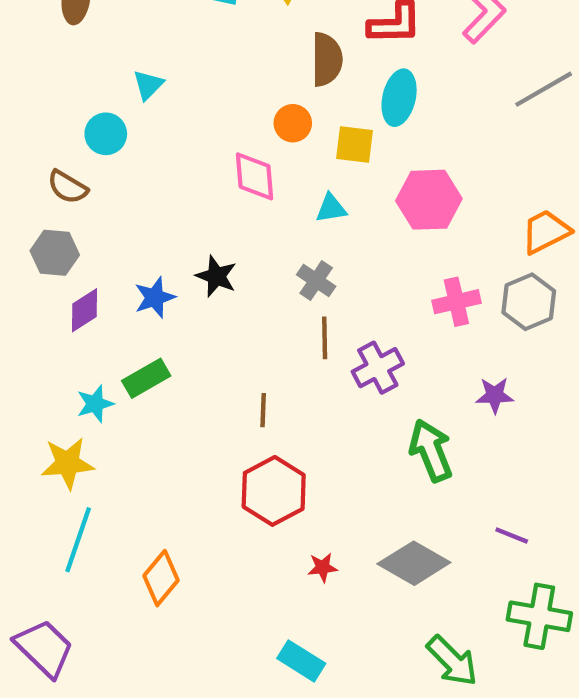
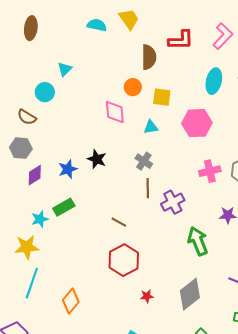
cyan ellipse: (399, 98) -> (214, 81), moved
brown line: (263, 410) -> (119, 222), turned -63
gray diamond: (414, 563) -> (190, 294), turned -68

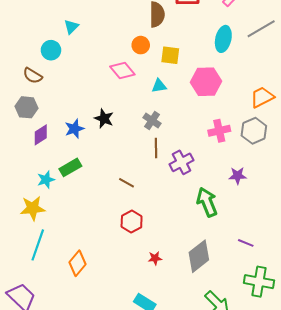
pink diamond: (115, 112) -> (122, 71), turned -35
red hexagon: (124, 260) -> (132, 221), size x0.7

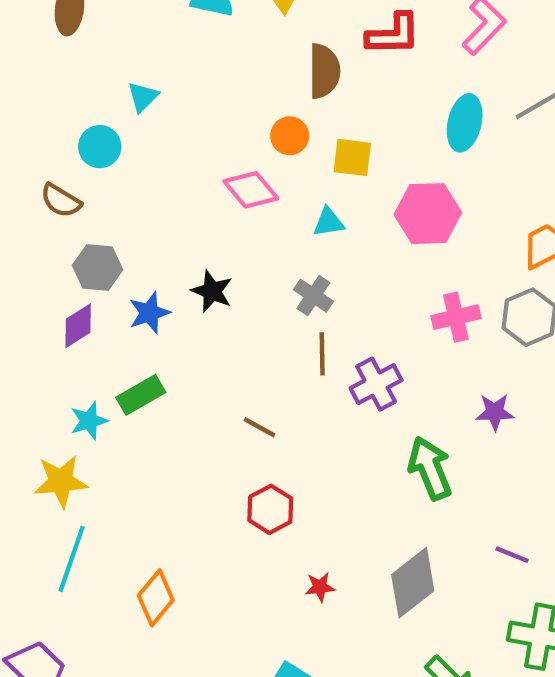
gray hexagon: (27, 107) -> (98, 267), moved

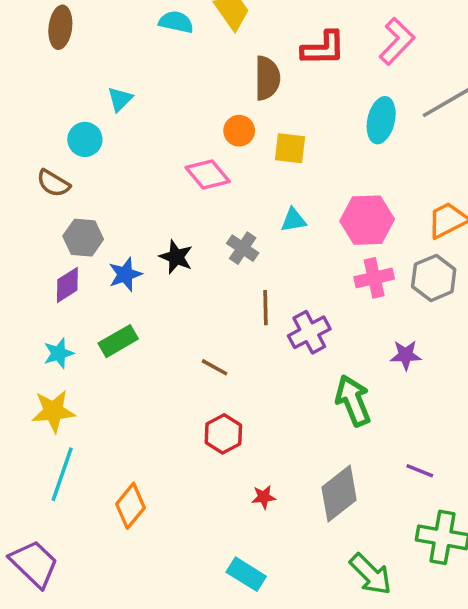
pink hexagon: (428, 214) -> (367, 220), moved
cyan triangle: (329, 222) -> (293, 220), moved
gray cross: (313, 296) -> (243, 248), moved
cyan star: (89, 421) -> (59, 353), moved

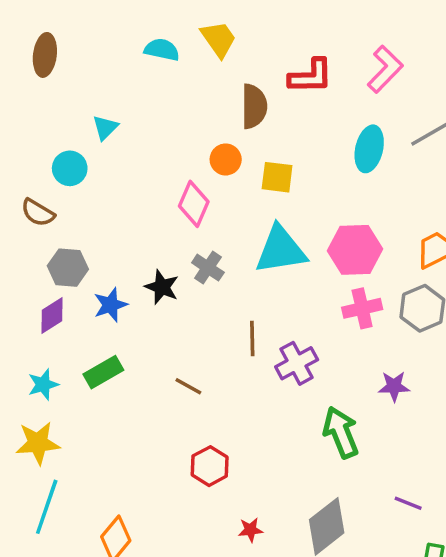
pink diamond: (208, 175) -> (194, 204), turned 63
cyan triangle: (293, 220) -> (281, 250), size x2.0
gray cross: (243, 248) -> (208, 268), moved
brown line: (215, 367) -> (188, 386), moved

